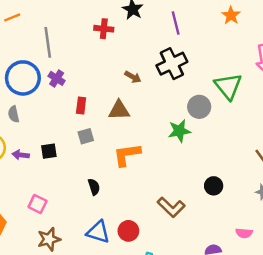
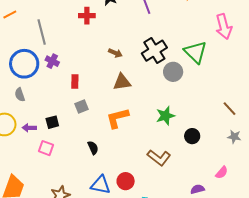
black cross: (172, 64) -> (154, 51), moved
brown triangle: (119, 110) -> (122, 82), moved
green star: (179, 131) -> (165, 116), moved
pink square: (38, 204) -> (46, 148), moved
pink semicircle: (244, 233) -> (222, 173), turned -48

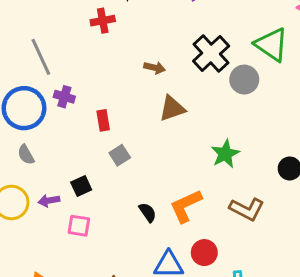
green star: (165, 116) -> (225, 154), moved
orange L-shape: (117, 118) -> (186, 206), moved

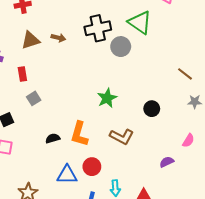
black cross: (211, 53) -> (98, 28), turned 30
brown triangle: (172, 109) -> (31, 40), moved
orange L-shape: (186, 206) -> (79, 134), turned -50
black semicircle: (148, 212) -> (53, 138), turned -72

